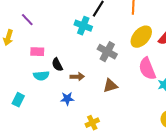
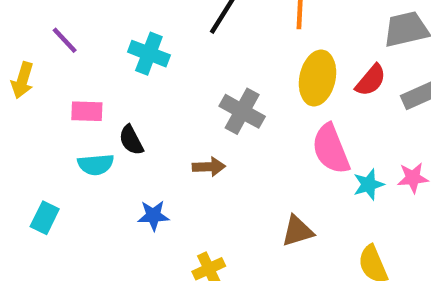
cyan cross: (83, 26) -> (149, 54), moved
yellow ellipse: (141, 37) -> (318, 78), turned -30
brown arrow: (77, 77) -> (209, 167), moved
brown triangle: (110, 86) -> (298, 231), moved

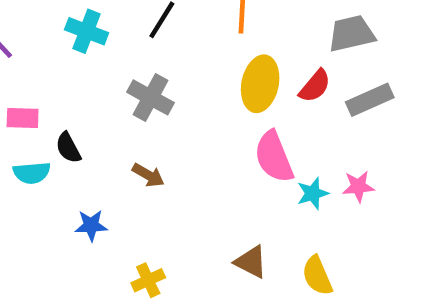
cyan cross: (149, 54) -> (87, 31), moved
gray cross: (242, 111) -> (150, 97), moved
brown arrow: (209, 167) -> (148, 175), turned 32
brown triangle: (298, 231) -> (251, 262), moved, turned 44

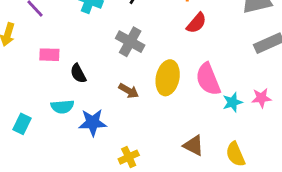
yellow ellipse: (260, 84) -> (168, 78), moved
red semicircle: (315, 86) -> (196, 23), moved
cyan semicircle: (32, 173) -> (62, 107), moved
blue star: (91, 225) -> (93, 122), size x1.4

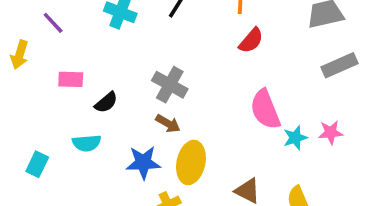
gray cross: (130, 42) -> (170, 85), moved
black semicircle: (78, 73) -> (106, 102), turned -102
yellow ellipse: (168, 78) -> (191, 162), moved
blue star: (93, 122) -> (143, 162), moved

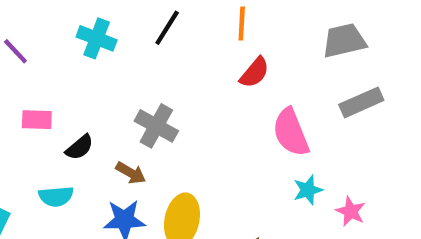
pink semicircle: (265, 109) -> (291, 132), moved
brown arrow: (168, 124) -> (131, 173), moved
pink star: (331, 132) -> (351, 211), moved, turned 30

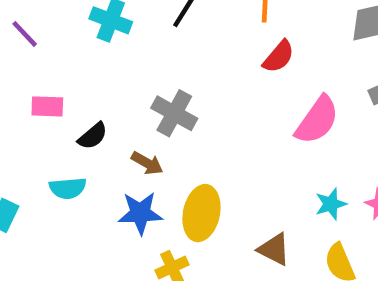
pink semicircle: (291, 132) -> (317, 120), turned -123
cyan star: (308, 190) -> (331, 204), moved

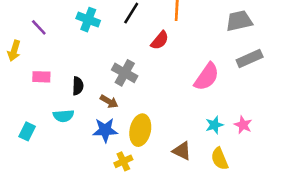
red semicircle: (279, 57) -> (160, 40), moved
pink rectangle: (47, 106) -> (41, 77), moved
black semicircle: (93, 136) -> (78, 86), turned -48

